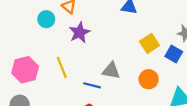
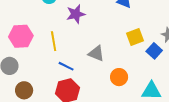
orange circle: (149, 79) -> (119, 77), moved
blue line: (92, 85) -> (66, 66), moved

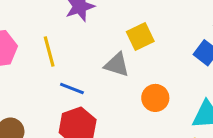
yellow square: (135, 37) -> (140, 36), moved

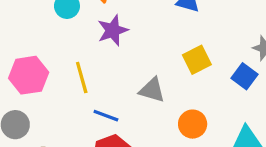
yellow square: (140, 36) -> (197, 60), moved

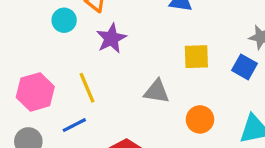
yellow square: (197, 60) -> (196, 57), turned 32
blue line: (106, 116) -> (74, 125), moved, turned -40

